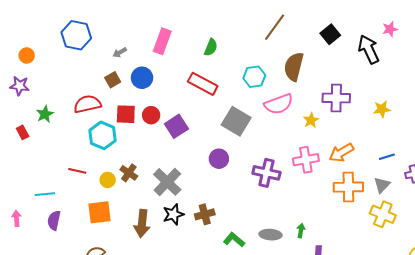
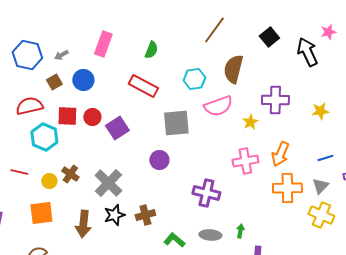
blue hexagon: (76, 35) -> (27, 55), moved
gray square: (236, 121) -> (176, 123), turned -36
orange arrow: (341, 153) -> (280, 154), turned -35
purple cross: (266, 173) -> (206, 193), moved

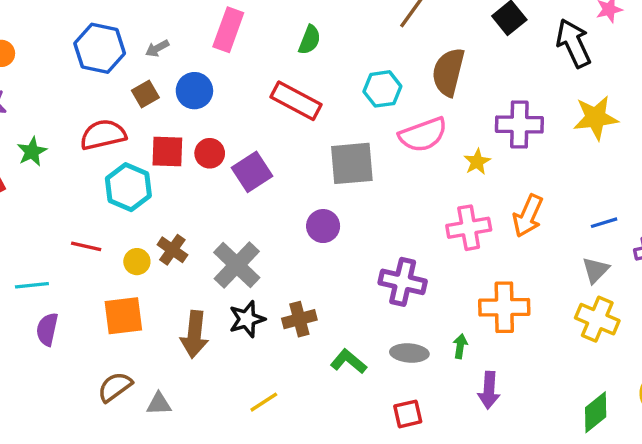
yellow star: (320, 111) -> (596, 118), moved, size x1.5
orange cross: (287, 188) -> (504, 307), moved

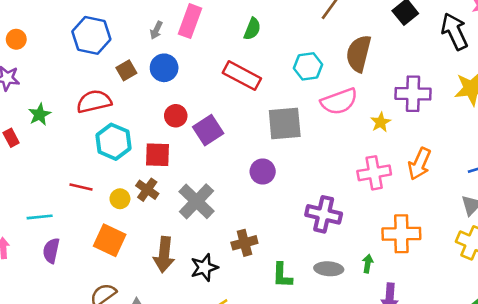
gray arrow: (157, 48) -> (156, 30), moved, turned -36
red square: (167, 152) -> (158, 155), moved
orange square: (123, 316) -> (110, 240), turned 32
black star: (247, 319) -> (204, 267), moved
green L-shape: (348, 361) -> (282, 275), turned -128

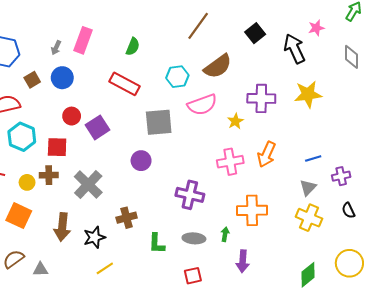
brown semicircle: (359, 54) -> (218, 66), turned -140
brown cross: (147, 190) -> (49, 175), turned -36

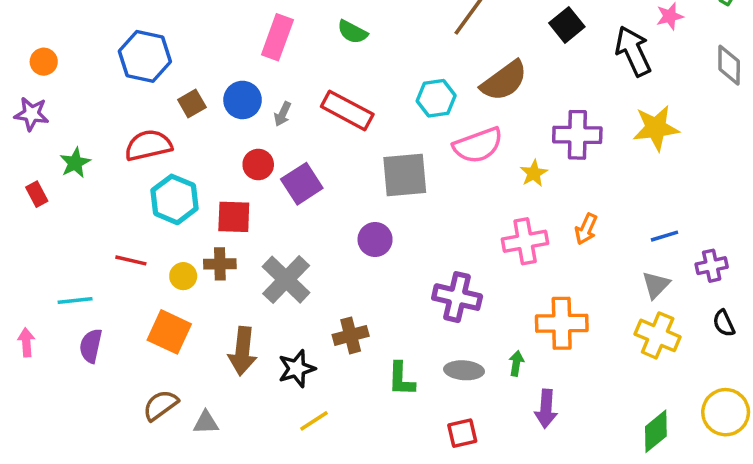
green semicircle: (133, 47) -> (352, 32), moved, turned 96
gray arrow: (56, 48) -> (283, 114), moved
orange arrow: (266, 154) -> (586, 229), size x0.7

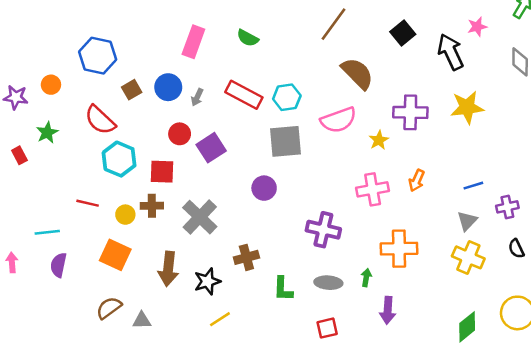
orange circle: (44, 62) -> (51, 85), moved
brown semicircle: (504, 81) -> (357, 73), turned -99
cyan hexagon: (436, 98) -> (287, 97), moved
red semicircle: (148, 145) -> (100, 120), turned -124

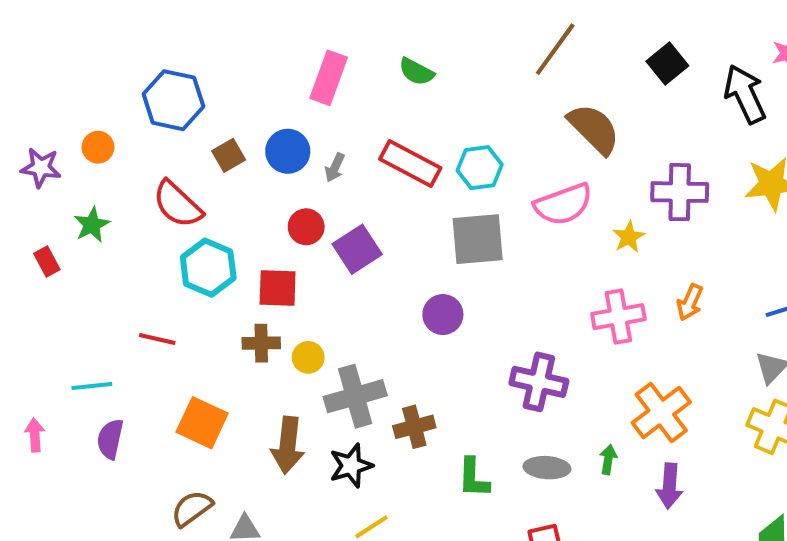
yellow circle: (125, 215) -> (308, 357), moved
gray cross: (200, 217) -> (355, 396), moved, turned 30
orange cross: (399, 249) -> (661, 413), turned -36
purple arrow: (388, 310) -> (669, 486), moved

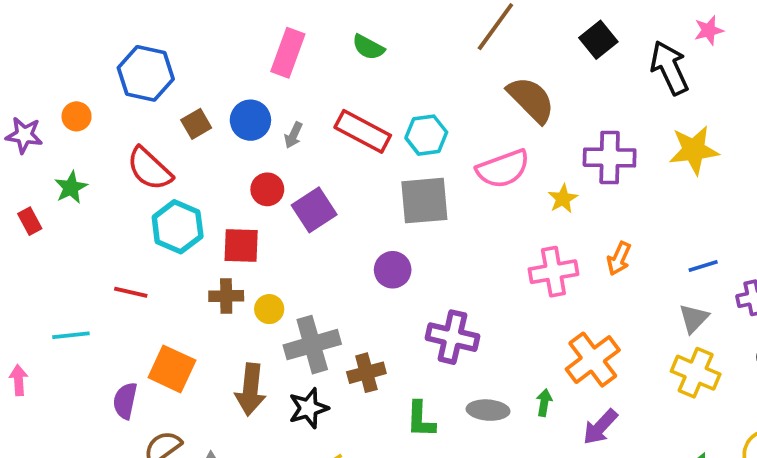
purple cross: (539, 382) -> (452, 337), moved
purple semicircle: (110, 439) -> (125, 401), moved
purple arrow: (669, 486) -> (600, 427), turned 39

